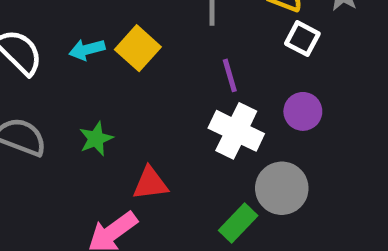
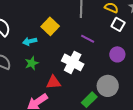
cyan arrow: (87, 49) -> (30, 41), moved
purple line: (230, 75) -> (88, 39), turned -48
white cross: (236, 131) -> (73, 62), moved

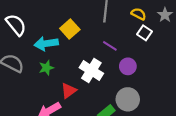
cyan arrow: (30, 41) -> (46, 44), size x1.5
purple circle: (117, 54) -> (128, 66), moved
red triangle: (54, 82) -> (69, 91), turned -35

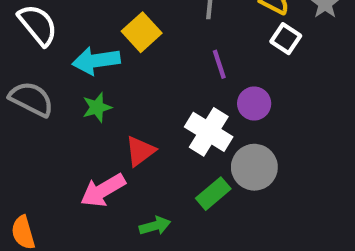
purple line: (110, 46) -> (219, 64), turned 40
white cross: (91, 71) -> (209, 132), moved

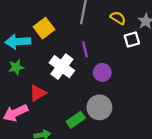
white square: (286, 39) -> (132, 40), moved, turned 35
white cross: (209, 132) -> (62, 67), moved

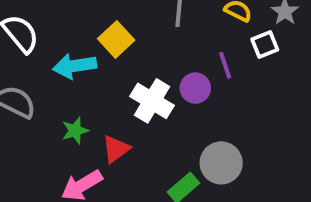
purple line: (85, 49) -> (225, 65), moved
green star: (16, 67) -> (75, 131), moved
purple circle: (102, 72) -> (195, 88), moved

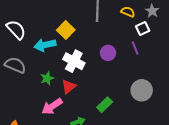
purple line: (225, 65) -> (135, 48), moved
white cross: (152, 101) -> (74, 61), moved
gray circle: (221, 163) -> (142, 90), moved

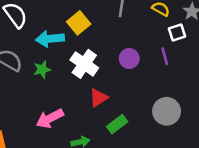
green star: (47, 78) -> (42, 69), moved
red triangle: (69, 87) -> (98, 98), moved

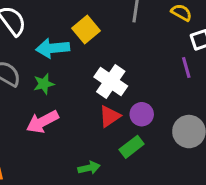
purple circle: (129, 59) -> (142, 114), moved
white cross: (84, 64) -> (111, 81), moved
pink arrow: (50, 118) -> (42, 122), moved

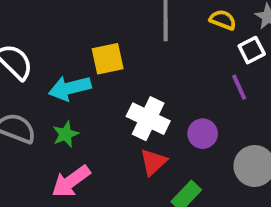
yellow square: (86, 29) -> (108, 59), turned 36
purple circle: (142, 114) -> (203, 134), moved

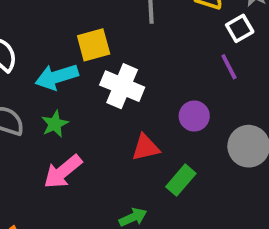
white cross: (148, 119) -> (122, 86), moved
red triangle: (153, 162) -> (146, 148), turned 32

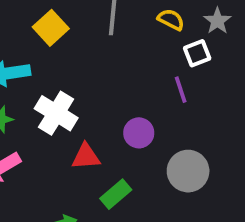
yellow square: (94, 45) -> (51, 28), moved, turned -36
white cross: (122, 86) -> (56, 113), moved

